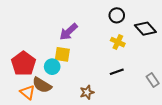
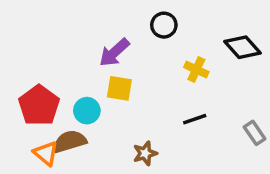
black circle: (117, 15) -> (164, 25), moved
yellow square: (62, 54) -> (119, 88), moved
brown semicircle: (42, 85) -> (70, 141), turned 132

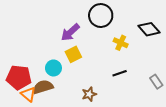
black circle: (164, 25) -> (101, 16), size x1.5
yellow square: (119, 88) -> (73, 54), turned -35
red pentagon: (39, 105) -> (19, 77), moved, turned -30

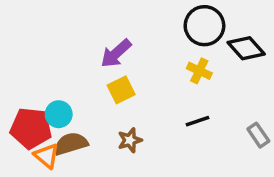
black circle: (101, 16) -> (204, 26), moved
cyan circle: (53, 68) -> (59, 114), moved
brown star: (89, 94) -> (130, 140), moved

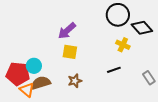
yellow cross: (199, 71) -> (123, 45), moved
yellow square: (121, 90) -> (70, 52), turned 35

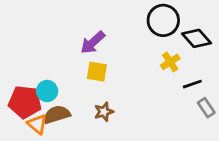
yellow cross: (123, 45) -> (170, 62), turned 32
black line: (114, 70) -> (192, 84), moved

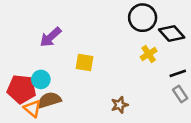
purple arrow: (93, 43) -> (51, 37), moved
black line: (192, 84) -> (178, 73), moved
brown star: (104, 112) -> (120, 105), moved

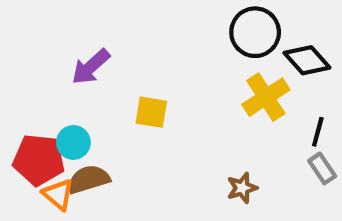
yellow cross: (149, 54) -> (266, 97), size x1.5
black line: (178, 73) -> (318, 132), turned -56
brown star: (120, 105) -> (242, 188), moved

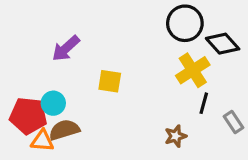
black line: (318, 132) -> (204, 103), moved
orange triangle: (58, 194) -> (42, 141), turned -35

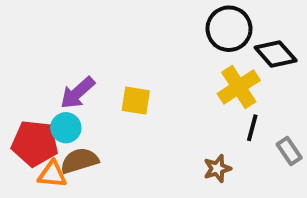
purple arrow: (66, 48) -> (78, 93), moved

